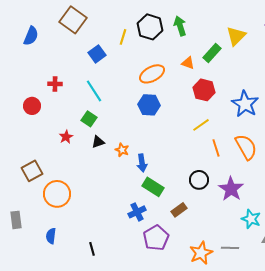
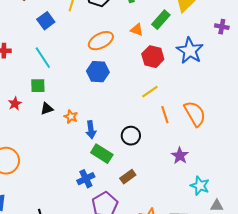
blue star: (245, 104) -> (190, 51), moved
green square: (89, 119) -> (38, 86), turned -35
black circle: (199, 180) -> (131, 136), moved
purple star: (231, 189) -> (180, 156), size x0.7

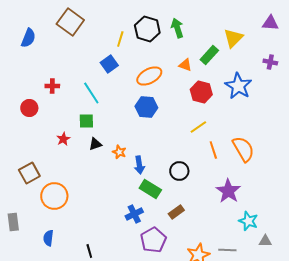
blue square: (46, 21) -> (109, 64), moved
purple star: (180, 156) -> (228, 191), size x1.4

